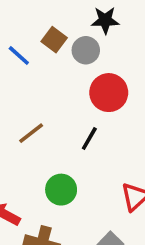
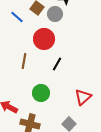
red circle: (109, 93) -> (44, 39), moved
brown line: (31, 133) -> (24, 61), turned -42

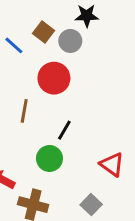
black line: (57, 64) -> (64, 130), moved
red triangle: (83, 97) -> (112, 164), turned -42

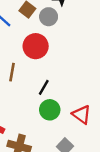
green circle: (49, 158) -> (50, 110), moved

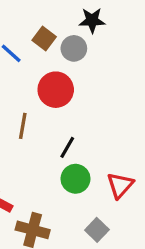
red triangle: (82, 115) -> (120, 185), turned 36

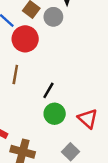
red circle: (56, 90) -> (25, 39), moved
red triangle: (120, 185) -> (88, 119), turned -30

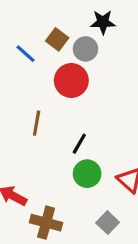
red circle: (25, 39) -> (71, 81), moved

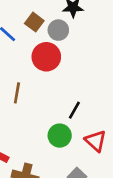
black line: (79, 144) -> (74, 110), moved

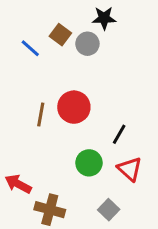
red circle: (46, 57) -> (74, 107), moved
black line: (74, 110) -> (119, 134), moved

